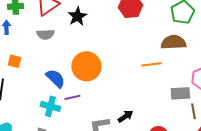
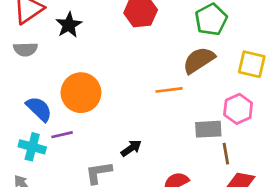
brown semicircle: (173, 42) -> (199, 60), turned -30
black arrow: (125, 116) -> (131, 148), moved

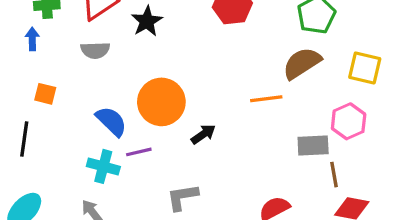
black arrow: (131, 148) -> (203, 134), moved

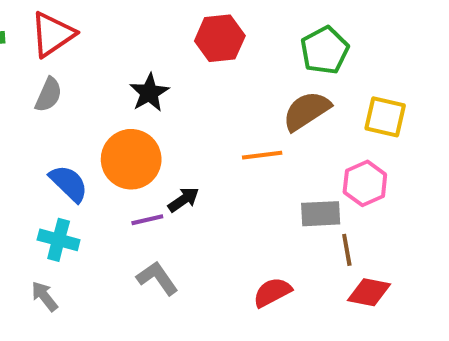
black star: (147, 21) -> (149, 93), moved
gray semicircle: (95, 50) -> (48, 95), turned -64
purple line: (139, 152) -> (147, 220), moved
gray L-shape: (182, 197) -> (157, 278), turned 64

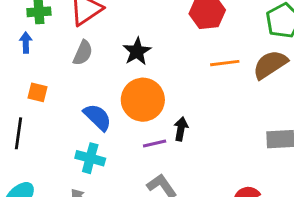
black star: (149, 93) -> (137, 51), moved
orange line: (262, 155) -> (225, 63), moved
black arrow: (184, 200) -> (181, 129), turned -45

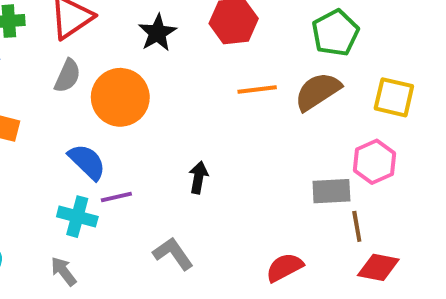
black star: (137, 51) -> (157, 33), moved
orange circle: (143, 100) -> (120, 97), moved
purple line: (155, 144) -> (116, 197), moved

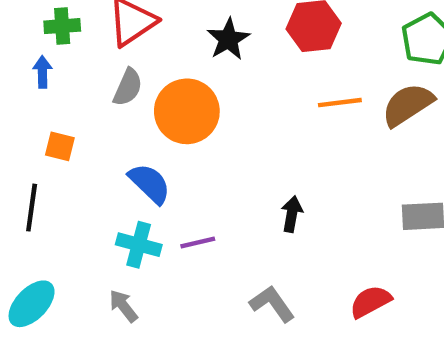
black arrow: (198, 177) -> (292, 214), moved
purple line: (116, 197) -> (198, 243), moved
gray L-shape: (173, 254) -> (272, 304), moved

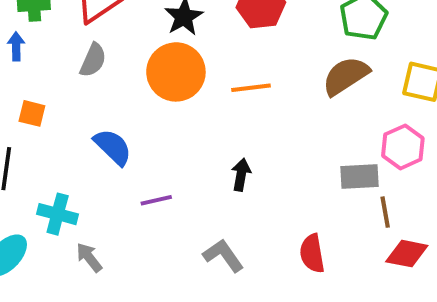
orange line: (340, 103) -> (251, 88), moved
orange circle: (187, 111) -> (176, 72), moved
cyan cross: (139, 245) -> (58, 214), moved
red semicircle: (371, 302) -> (312, 254), turned -72

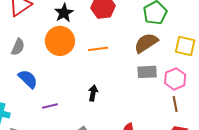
gray semicircle: (93, 60) -> (18, 47), moved
gray rectangle: (359, 177) -> (147, 72), moved
brown line: (385, 212) -> (175, 104), moved

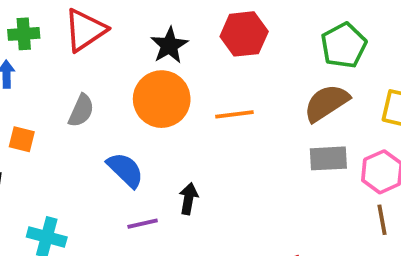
blue semicircle: (28, 79) -> (125, 170), moved
black arrow: (93, 93) -> (189, 199), moved

